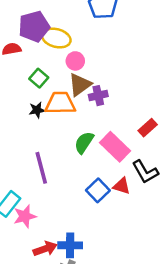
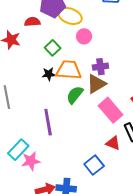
brown triangle: (80, 85) -> (96, 84), moved
green semicircle: (84, 142) -> (75, 95), moved
blue square: (98, 190) -> (94, 165), moved

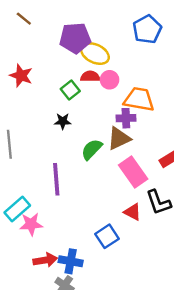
red semicircle: (32, 22) -> (90, 76), moved
orange trapezoid: (69, 70) -> (139, 99), moved

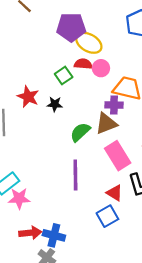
red star: (21, 76) -> (28, 97), moved
purple line: (56, 179) -> (75, 175), moved
blue square: (107, 236) -> (107, 216), moved

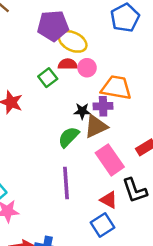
black star: (55, 104) -> (82, 111), moved

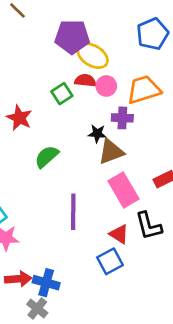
orange trapezoid: (116, 88) -> (144, 90), moved, turned -32
purple cross: (103, 106) -> (122, 118), moved
green semicircle: (69, 137) -> (47, 157), moved

